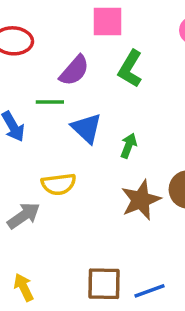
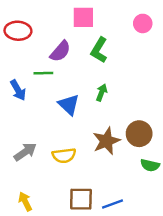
blue triangle: (87, 128) -> (69, 105), moved
green arrow: (129, 146) -> (102, 93), moved
yellow semicircle: (59, 184) -> (64, 155), moved

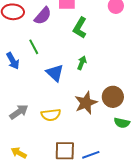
purple semicircle: (60, 51) -> (43, 16), moved
green line: (43, 73) -> (34, 47), turned 63
yellow arrow: (25, 202) -> (19, 153), turned -35

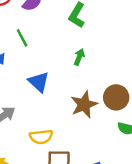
blue triangle: (55, 73) -> (39, 82), moved
yellow semicircle: (51, 115) -> (41, 137), moved

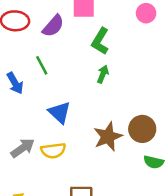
green arrow: (79, 57) -> (103, 74), moved
yellow semicircle: (41, 137) -> (53, 151), moved

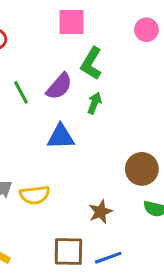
purple semicircle: (53, 26) -> (59, 86), moved
blue triangle: (60, 112) -> (61, 137), moved, turned -45
brown star: (108, 137) -> (101, 212), moved, size x0.7

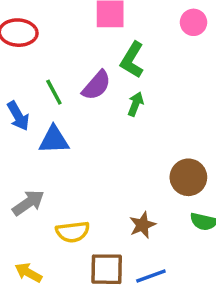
blue triangle: (61, 137) -> (54, 140), moved
yellow semicircle: (35, 195) -> (73, 232), moved

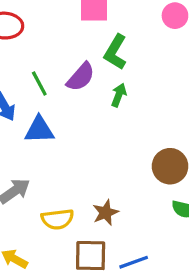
brown star: (142, 225) -> (105, 213), moved

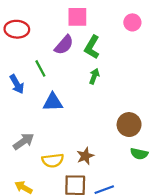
purple semicircle: (81, 77) -> (64, 45), moved
blue triangle: (39, 130) -> (53, 102), moved

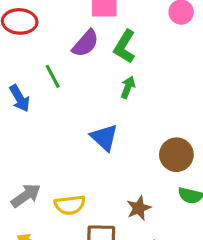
blue triangle: (53, 102) -> (104, 137), moved, turned 45
gray arrow: (24, 141) -> (26, 195), moved
brown star: (85, 156) -> (139, 208), moved

